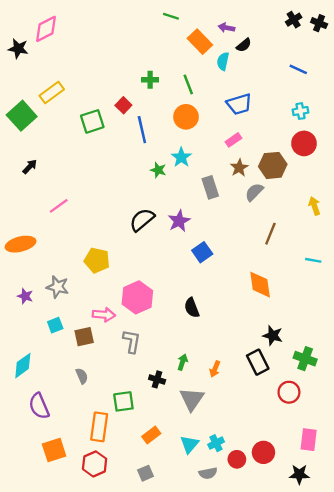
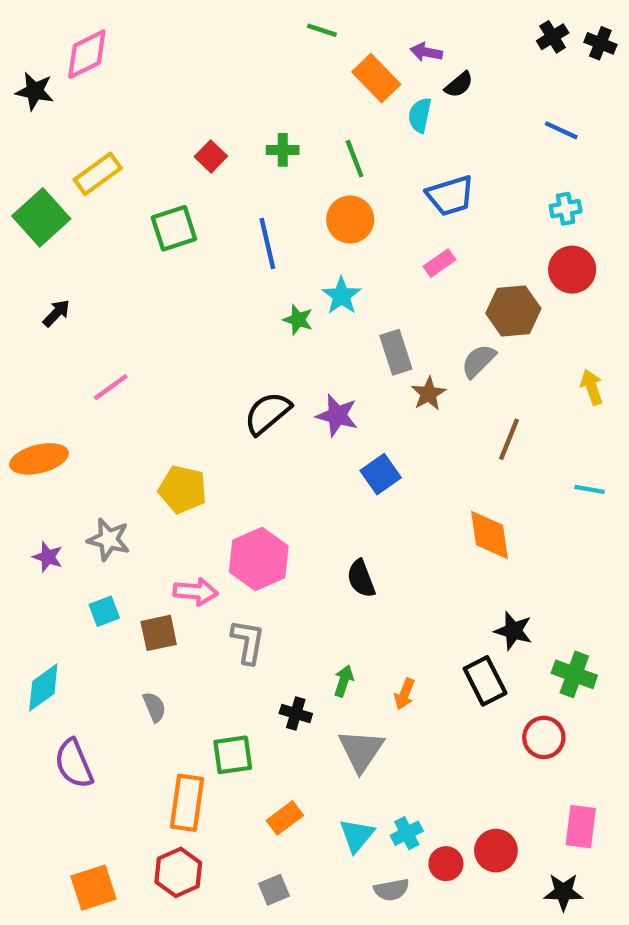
red square: (123, 105) -> (211, 156), moved
brown star: (239, 168) -> (429, 394), moved
purple star: (179, 221) -> (337, 415), turned -30
orange square: (54, 450) -> (93, 888), moved

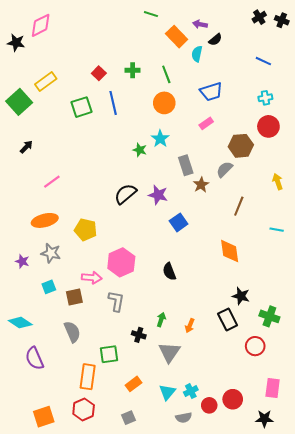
blue line: (267, 243) -> (113, 103), moved
orange ellipse: (39, 459) -> (45, 220), moved
cyan diamond: (43, 687) -> (20, 323), turned 70
gray semicircle: (154, 707) -> (72, 332), size x1.5

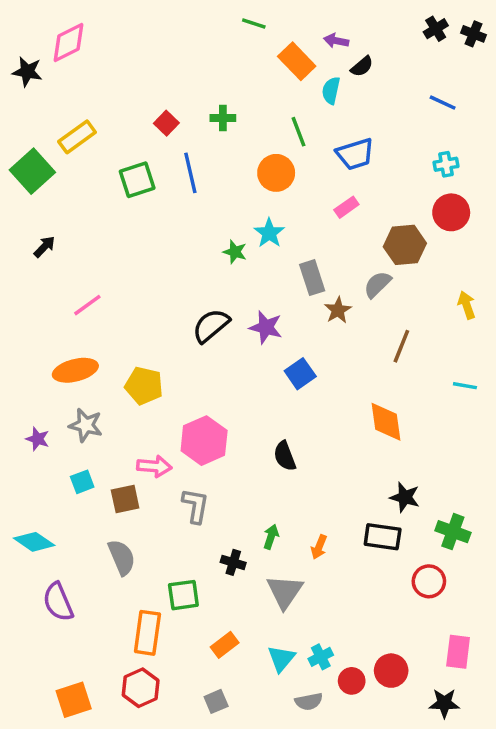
green line: (166, 74) -> (298, 132), moved
black rectangle: (228, 320) -> (383, 537), turned -55

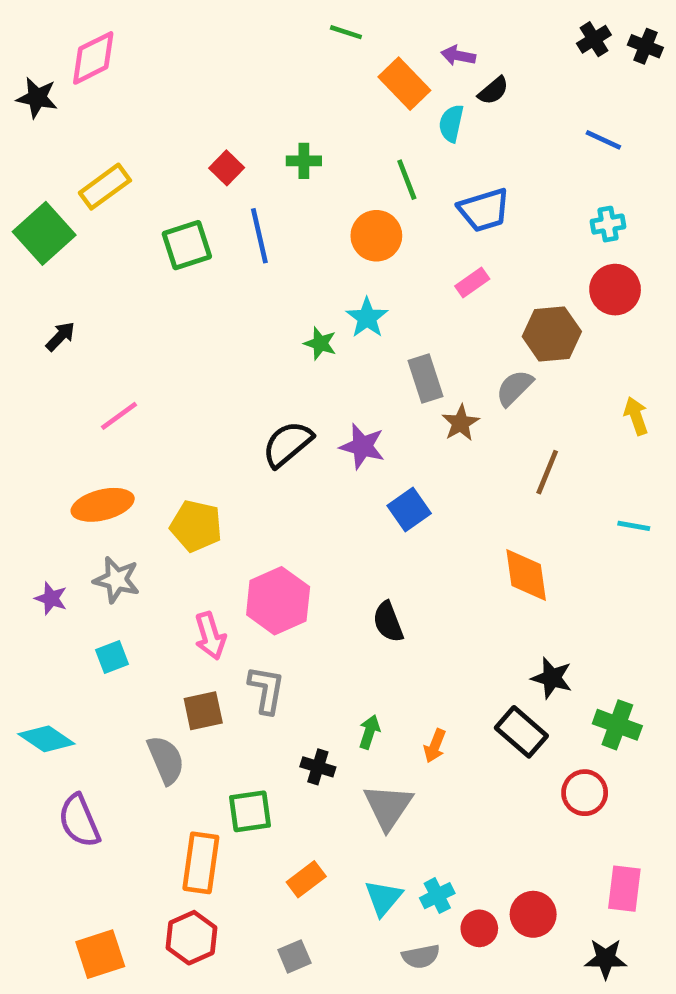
pink arrow: (154, 466) -> (210, 636), turned 68
brown square: (125, 499) -> (203, 711), moved
black rectangle: (383, 537) -> (521, 732), turned 33

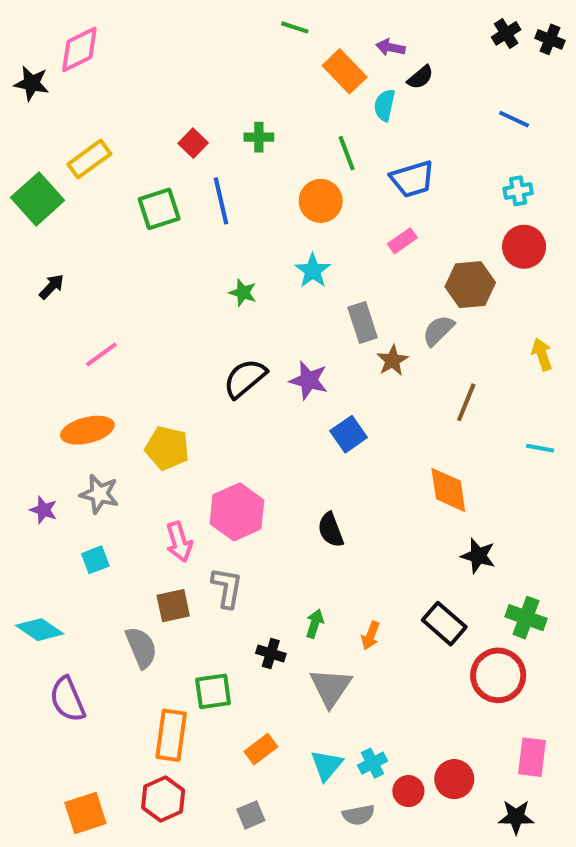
green star: (320, 343) -> (243, 293), moved
black star: (552, 678) -> (478, 556), moved
red circle: (585, 793) -> (498, 675), size x1.4

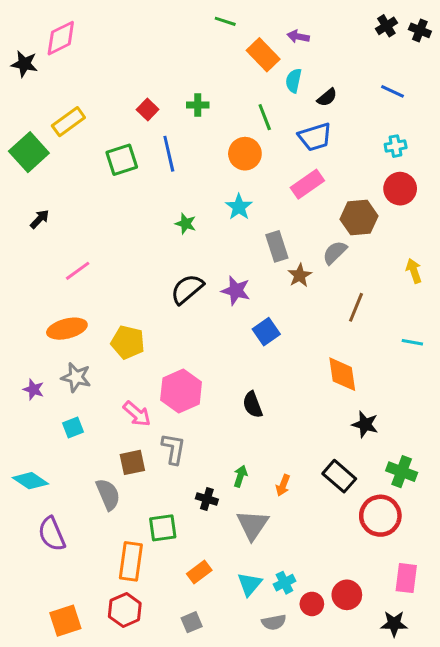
black semicircle: (420, 77) -> (327, 97), moved
pink rectangle: (402, 241) -> (307, 184), size x1.5
pink arrow: (179, 542) -> (137, 414), turned -32

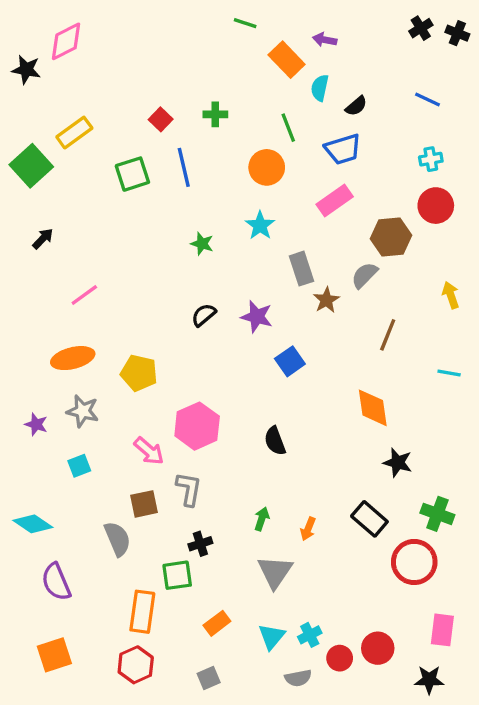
black semicircle: (187, 289) -> (204, 315), size x0.7
black cross: (207, 499) -> (200, 544), moved, turned -35
orange square: (65, 621) -> (54, 655), moved

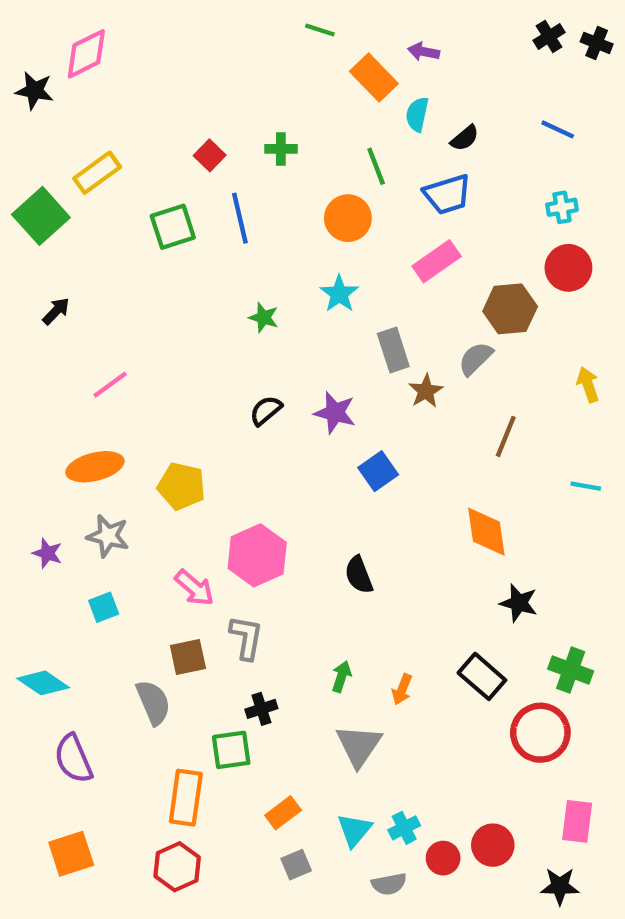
gray square: (209, 678) -> (296, 865), moved

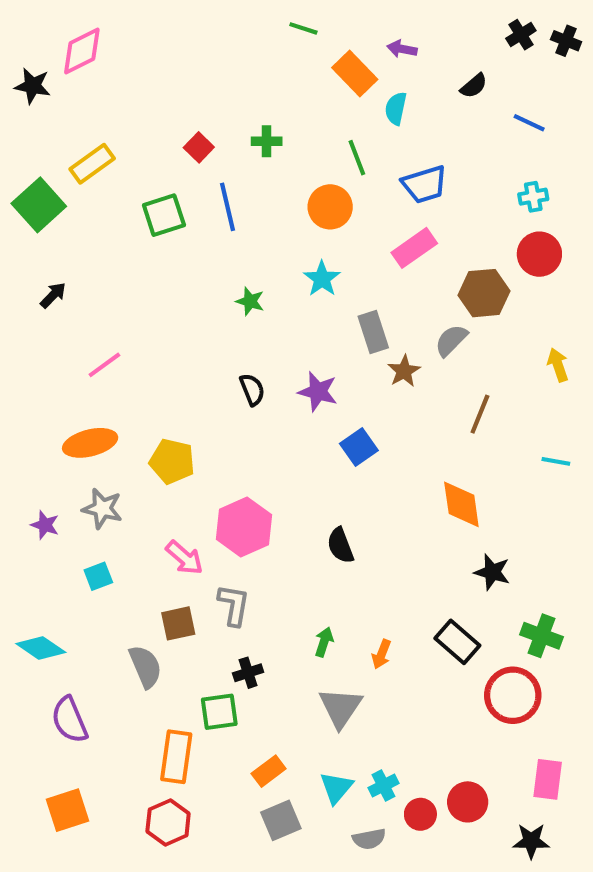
black semicircle: (465, 138) -> (474, 86), moved
black semicircle: (266, 411) -> (252, 390), turned 108
gray square: (296, 865) -> (281, 820), size x1.4

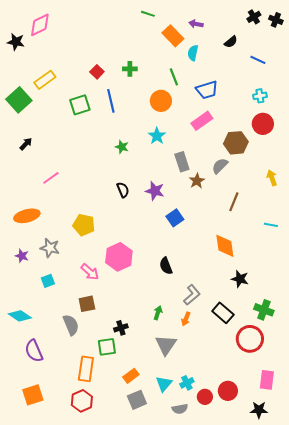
orange ellipse: (90, 443) -> (27, 216), moved
gray L-shape: (234, 605) -> (192, 295), moved, turned 40

